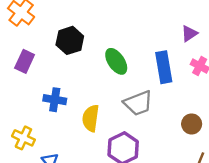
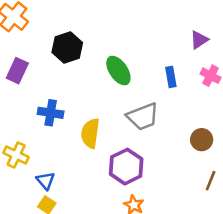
blue rectangle: (164, 67) -> (171, 77), size x0.6

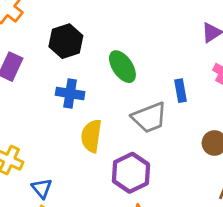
blue rectangle: (171, 77) -> (180, 91), moved
blue cross: (51, 113) -> (70, 93), moved

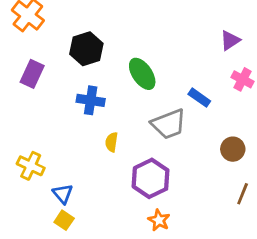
blue rectangle: (180, 91) -> (199, 98), turned -45
yellow semicircle: (91, 136) -> (112, 142), size x0.6

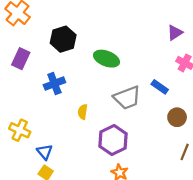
green ellipse: (142, 74) -> (106, 59), turned -35
blue rectangle: (199, 98) -> (160, 87), moved
blue cross: (91, 100) -> (54, 84), moved, turned -30

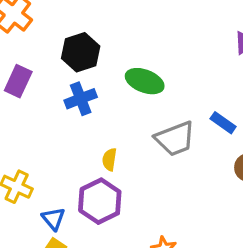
blue cross: (54, 84) -> (81, 99), moved
purple hexagon: (113, 140) -> (100, 201), moved

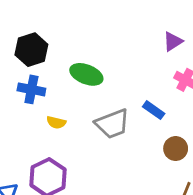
blue cross: (81, 99) -> (31, 89), turned 32
yellow semicircle: (109, 160) -> (56, 122), moved, turned -84

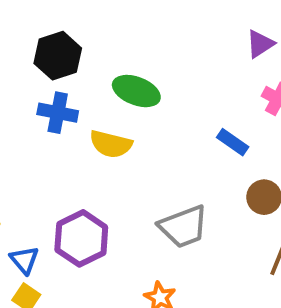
yellow semicircle: (56, 122) -> (111, 144), moved, size x1.5
gray trapezoid: (112, 124) -> (183, 227), moved

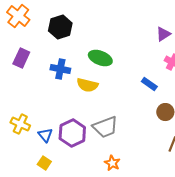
black hexagon: (58, 56) -> (60, 27), moved
gray trapezoid: (183, 227) -> (105, 127), moved
blue triangle: (24, 260) -> (45, 135), moved

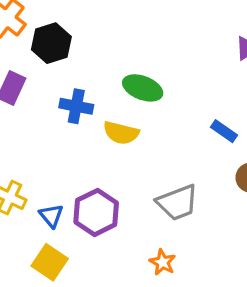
black hexagon: (60, 27) -> (51, 43), moved
gray trapezoid: (105, 127) -> (177, 202), moved
yellow square: (44, 163) -> (50, 262), size x1.5

